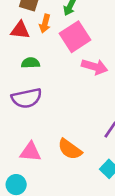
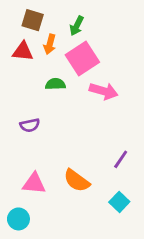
green semicircle: (30, 63) -> (55, 84), moved
purple semicircle: (27, 98) -> (30, 125), size x0.6

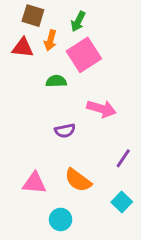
pink arrow: (104, 91) -> (101, 109), moved
purple semicircle: (30, 125) -> (65, 131), moved
cyan circle: (18, 219) -> (61, 219), moved

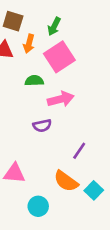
pink arrow: (101, 109) -> (61, 99), moved, turned -30
purple line: (123, 158) -> (79, 151), moved
orange semicircle: (78, 180) -> (66, 181), moved

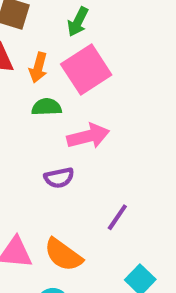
orange arrow: (29, 44) -> (38, 67), moved
orange semicircle: (66, 181) -> (63, 255), moved

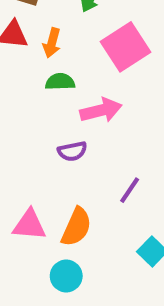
pink square: (86, 70) -> (126, 47), moved
orange semicircle: (63, 255) -> (76, 227), turned -102

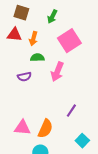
pink arrow: (101, 110) -> (57, 72), turned 126
purple semicircle: (72, 151) -> (24, 77), moved

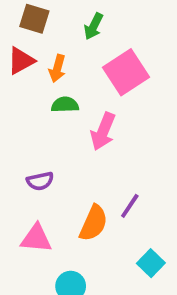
red triangle: (14, 35) -> (21, 61), turned -35
purple semicircle: (24, 77) -> (40, 181), moved
orange semicircle: (45, 129) -> (94, 223), moved

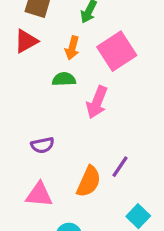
orange arrow: (57, 68) -> (72, 48), moved

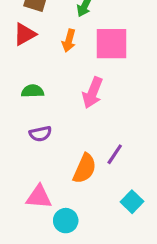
pink square: (117, 51) -> (111, 44), turned 33
green semicircle: (64, 79) -> (33, 91), moved
pink triangle: (39, 195) -> (39, 197), moved

